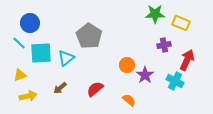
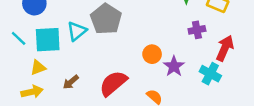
cyan line: (19, 43) -> (19, 38), moved
cyan triangle: (66, 58) -> (77, 31), moved
yellow triangle: (20, 75) -> (38, 68), moved
red semicircle: (95, 89) -> (113, 83), size x1.4

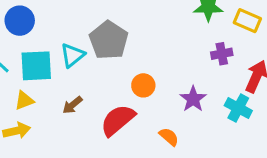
orange circle: (152, 54) -> (143, 85), moved
brown arrow: (71, 82) -> (72, 105), moved

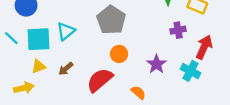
gray pentagon: (109, 40) -> (111, 20), moved
yellow triangle: (24, 101) -> (39, 66), moved

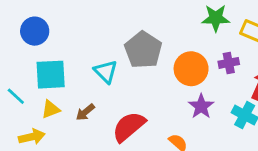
cyan triangle: (66, 31) -> (106, 72), moved, turned -36
cyan line: (11, 38) -> (16, 96), moved
orange circle: (119, 54) -> (191, 69), moved, size x1.5

